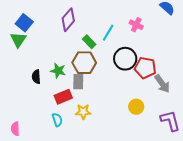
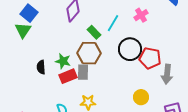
pink cross: (136, 25) -> (141, 15), turned 32
gray arrow: (162, 84) -> (167, 74), turned 42
red rectangle: (63, 97) -> (68, 76), moved

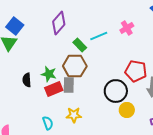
cyan line: (113, 23) -> (99, 36), turned 36
black circle: (130, 49) -> (116, 91), moved

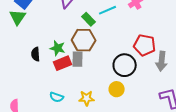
yellow circle: (127, 110) -> (117, 89), moved
yellow star: (74, 115) -> (87, 98), moved
cyan semicircle: (48, 123) -> (57, 97), turned 128

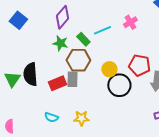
green triangle: (18, 17) -> (12, 79), moved
green star: (58, 48) -> (60, 43), moved
black semicircle: (36, 54) -> (30, 74), size x1.6
yellow circle: (117, 89) -> (109, 69), moved

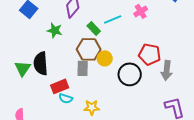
green star: (60, 43) -> (55, 30), moved
yellow circle: (109, 69) -> (105, 58), moved
red rectangle: (57, 83) -> (60, 86), moved
cyan semicircle: (51, 117) -> (66, 98), moved

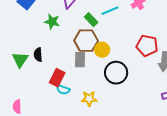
black semicircle: (41, 63) -> (38, 55), size x0.6
black circle: (130, 74) -> (116, 73), moved
red rectangle: (60, 86) -> (57, 78), turned -42

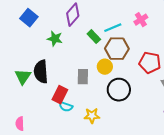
brown hexagon: (86, 41) -> (117, 49), moved
black semicircle: (38, 55) -> (41, 72), size x1.6

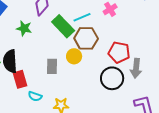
green rectangle: (94, 37) -> (63, 26), size x1.6
black circle: (119, 90) -> (112, 78), moved
red rectangle: (60, 95) -> (20, 79), moved, turned -42

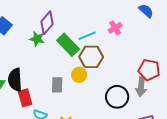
green star: (24, 28) -> (37, 39), moved
red pentagon: (119, 52) -> (149, 70), moved

